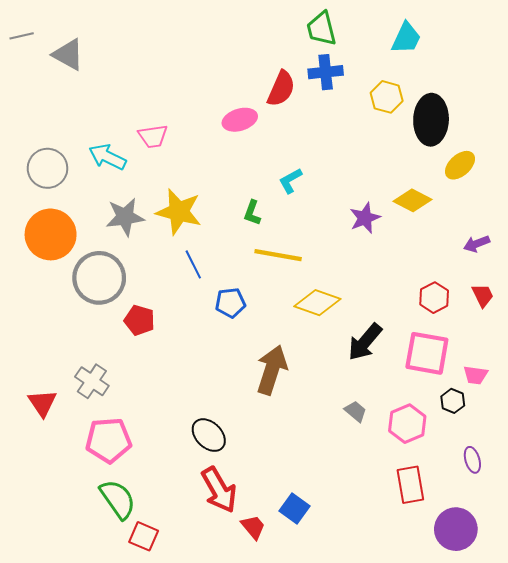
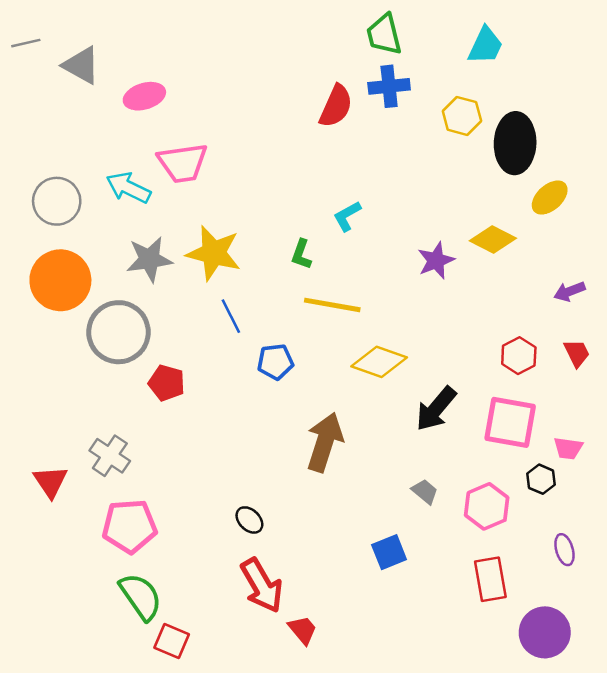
pink ellipse: (240, 120) -> (144, 96), moved
pink trapezoid: (153, 136) -> (183, 163), size x1.4
black ellipse: (209, 435) -> (249, 520), size x0.7
blue square: (295, 508) -> (389, 552), moved, turned 32

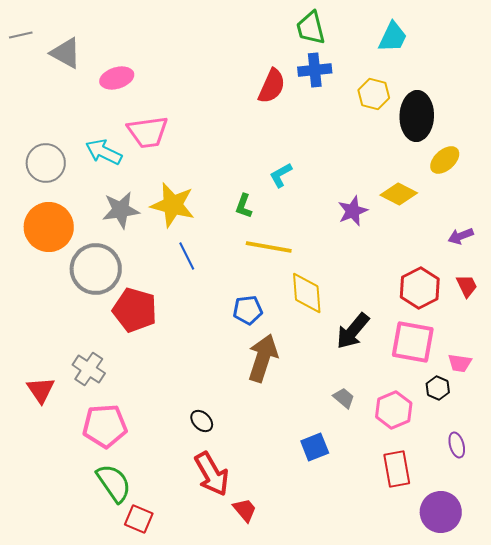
red hexagon: (519, 356) -> (420, 288), size x1.4
blue pentagon: (275, 362) -> (248, 310), moved
yellow diamond: (379, 362) -> (307, 293), turned 66
red pentagon: (167, 383) -> (135, 310), size x1.5

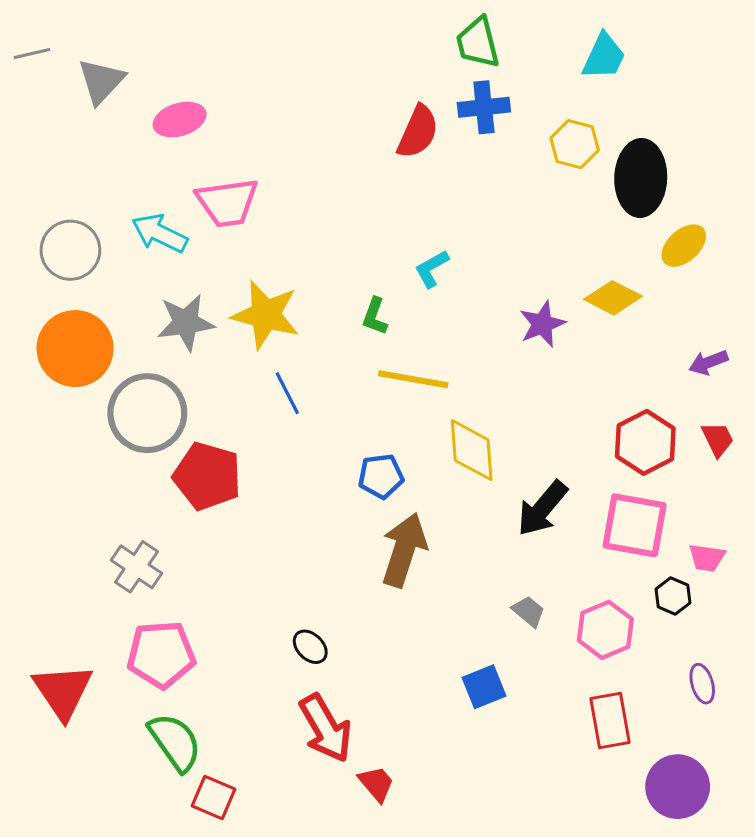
gray triangle: (66, 53) -> (101, 81), turned 44
red triangle: (41, 390) -> (63, 691), moved, size x1.4

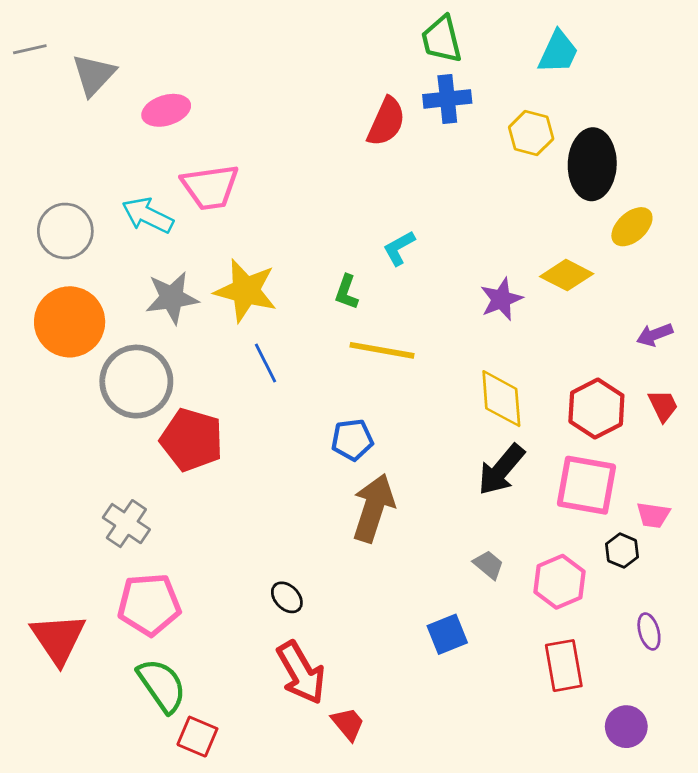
yellow diamond: (472, 450) -> (501, 399), moved
purple circle: (678, 787) -> (626, 727), size x0.7

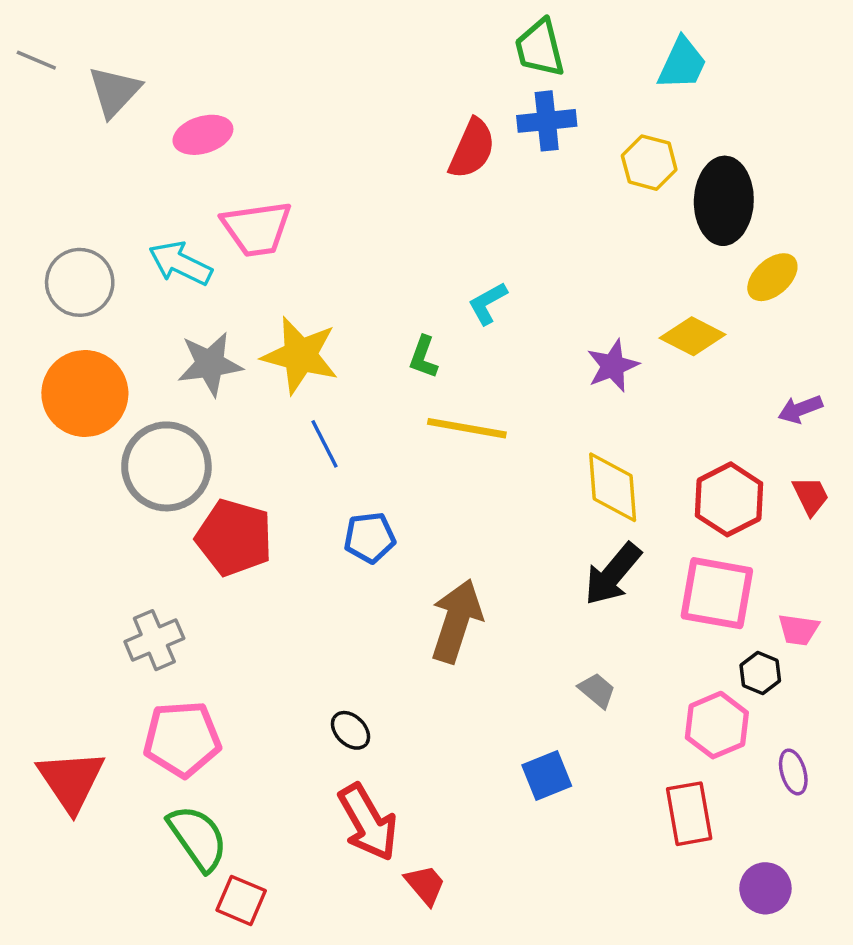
gray line: (30, 49) -> (36, 60), turned 36
blue pentagon: (352, 440) -> (370, 538), moved
gray cross: (126, 524) -> (154, 640), turned 33
pink hexagon: (560, 582) -> (717, 725), moved

